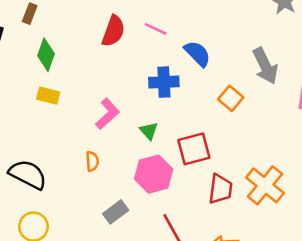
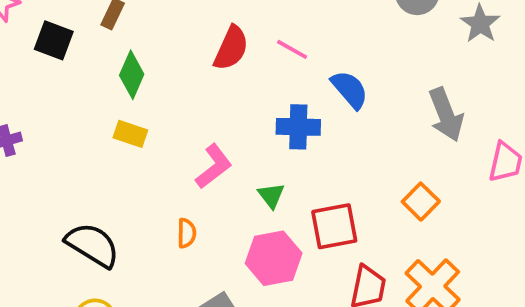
orange square: (231, 98) -> (421, 202), moved

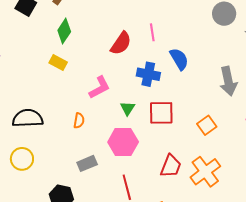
red semicircle: (231, 48) -> (121, 43), moved
pink line: (292, 49) -> (152, 32), turned 42
red square: (334, 226) -> (161, 113), moved
black semicircle: (93, 245) -> (28, 118), turned -44

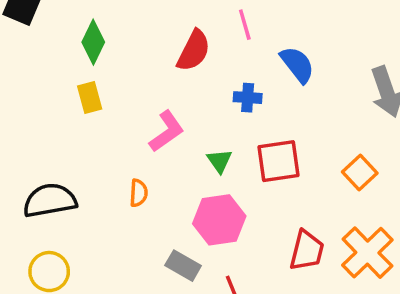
yellow rectangle: (58, 62) -> (90, 98), turned 54
blue cross: (148, 74) -> (248, 98), size x0.7
gray rectangle: (87, 163) -> (183, 266), moved, turned 60

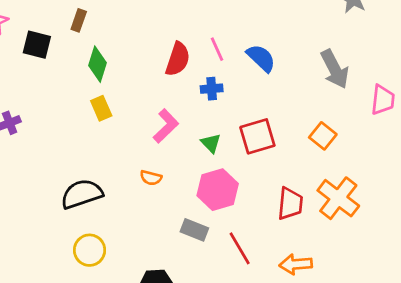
pink line: (245, 25) -> (217, 49), moved
blue cross: (248, 98) -> (212, 89), moved
orange semicircle: (139, 193) -> (151, 178), turned 110

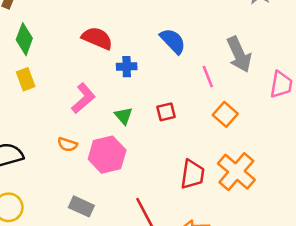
pink line: (217, 49) -> (208, 77), moved
red semicircle: (178, 59) -> (97, 38), turned -88
red square: (257, 136) -> (166, 112), size x0.6
pink hexagon: (218, 190) -> (107, 155), moved
gray rectangle: (194, 230) -> (81, 206), moved

